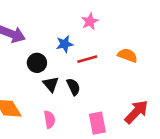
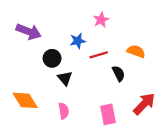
black semicircle: (73, 87) -> (119, 74), moved

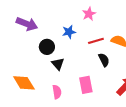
red line: (99, 55) -> (96, 41), moved
pink rectangle: (108, 114) -> (86, 85), moved

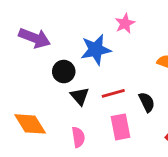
blue star: (69, 32) -> (96, 50), size x1.5
red line: (96, 41) -> (113, 93), moved
black semicircle: (104, 60) -> (147, 102), moved

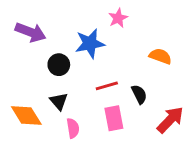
black triangle: (80, 96) -> (59, 101), moved

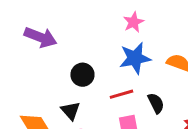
blue star: (90, 43) -> (135, 58), moved
black circle: (59, 65) -> (82, 75), moved

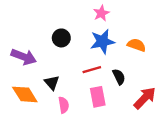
purple arrow: (40, 37) -> (24, 57), moved
black circle: (82, 75) -> (61, 38), moved

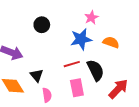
pink star: (101, 13) -> (91, 18), moved
black circle: (61, 38) -> (42, 25), moved
black semicircle: (119, 77) -> (96, 70), size x1.5

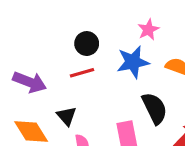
black circle: (42, 25) -> (87, 44), moved
red line: (72, 64) -> (82, 73), moved

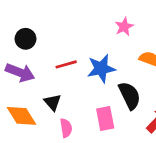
black circle: (87, 44) -> (26, 39), moved
blue star: (133, 62) -> (101, 69), moved

